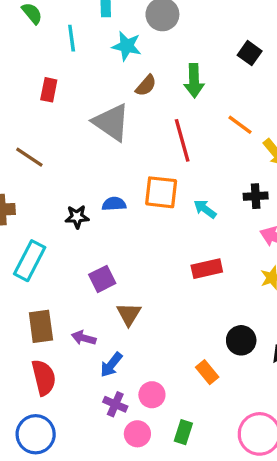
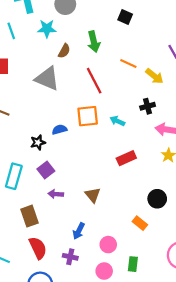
purple square: (102, 279) -> (46, 170), moved
brown triangle: (129, 314) -> (93, 195), moved
purple arrow: (84, 338) -> (56, 194), moved
purple cross: (115, 404) -> (70, 257), moved

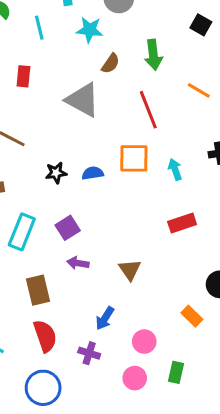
cyan arrow: (117, 121) -> (175, 169), turned 40
black star: (38, 142) -> (56, 173), moved

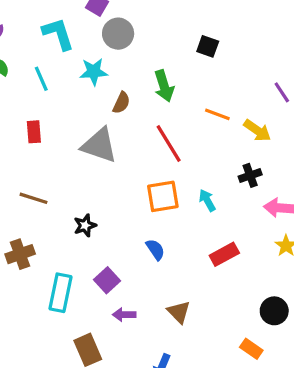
blue semicircle: (93, 173) -> (155, 249), moved, turned 75

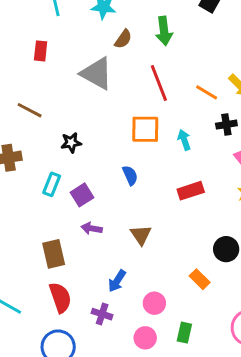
orange line: (217, 114) -> (207, 92), moved
cyan rectangle: (60, 293) -> (52, 184), moved, size x0.7

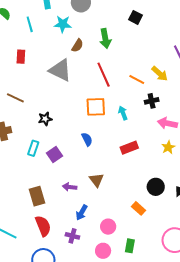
purple arrow: (92, 228) -> (70, 187), moved

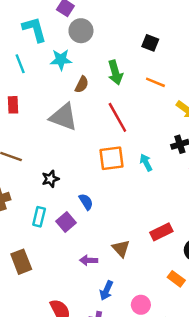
orange line: (137, 79) -> (155, 82), moved
blue semicircle: (87, 139) -> (86, 202), moved
red rectangle: (129, 148) -> (161, 232), moved
brown rectangle: (37, 196) -> (21, 262), moved

